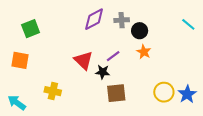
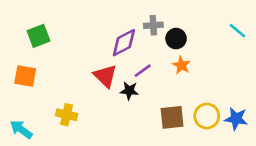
purple diamond: (94, 19) -> (124, 43), moved
brown square: (116, 93) -> (172, 117), moved
blue star: (187, 94) -> (236, 119), turned -30

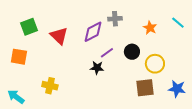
black circle: (176, 39) -> (132, 52), moved
orange star: (181, 65) -> (150, 28), moved
red triangle: (105, 76) -> (59, 36), moved
yellow circle: (207, 116) -> (155, 64), moved
brown square: (172, 117) -> (145, 88), moved

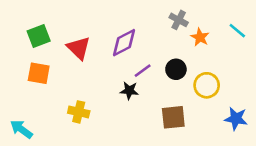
gray cross: (115, 19) -> (179, 20), moved, turned 32
orange square: (19, 57) -> (39, 73), moved
yellow cross: (50, 86) -> (79, 112), moved
brown square: (145, 88) -> (173, 117), moved

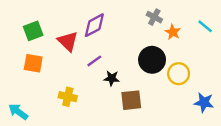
purple diamond: (124, 43) -> (94, 25), moved
black circle: (176, 69) -> (152, 60), size x1.5
purple line: (143, 71) -> (94, 61), moved
brown square: (173, 117) -> (131, 100), moved

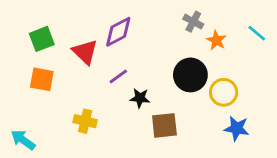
blue star: (204, 102) -> (237, 128), moved

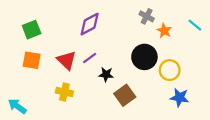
red triangle: (85, 52) -> (67, 60), moved
brown square: (164, 125) -> (125, 95), turned -30

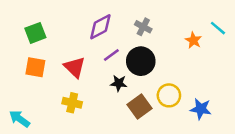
gray cross: (147, 16) -> (143, 27), moved
orange star: (164, 31) -> (193, 40), moved
black circle: (144, 57) -> (141, 61), moved
purple line: (90, 58) -> (111, 55), moved
yellow circle: (170, 70) -> (169, 95), moved

